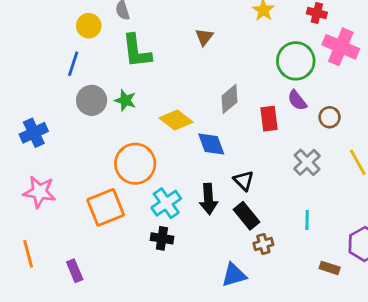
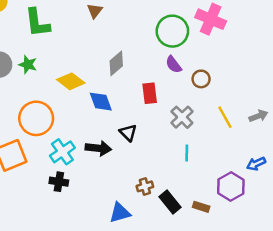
red rectangle: (269, 119) -> (150, 93), moved
black arrow: (208, 199) -> (98, 148), turned -80
black rectangle: (246, 216) -> (170, 202), moved
cyan line: (307, 220) -> (187, 153), moved

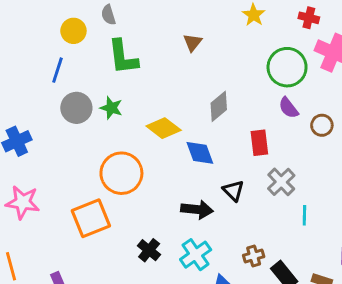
gray cross: (182, 117) -> (281, 182), moved
cyan cross: (62, 152) -> (196, 255), moved
black cross: (59, 182) -> (149, 250), turned 30

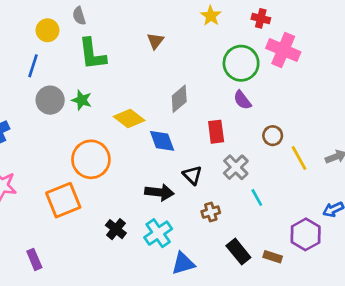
brown circle: (322, 125) -> (273, 136), moved
cyan line: (304, 215) -> (257, 198), turned -30
brown cross: (254, 256) -> (211, 212), moved

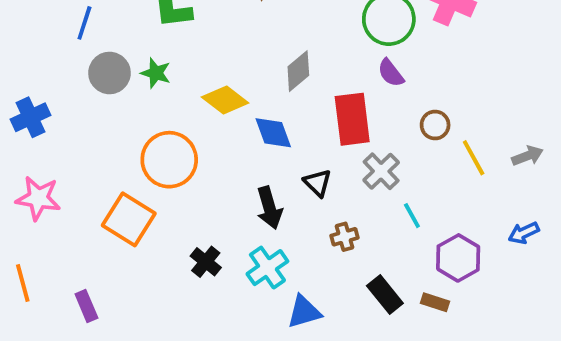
red rectangle: (216, 132) -> (352, 119), size x1.5
black arrow: (159, 192) -> (269, 208), turned 68
orange square: (63, 200) -> (129, 219), turned -36
purple hexagon: (306, 234) -> (458, 258), moved

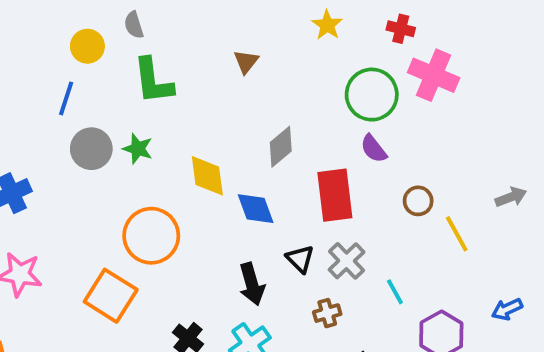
yellow diamond: (225, 100) -> (207, 176), turned 45
gray arrow: (528, 156) -> (511, 197), moved
gray cross: (381, 171) -> (347, 261), moved

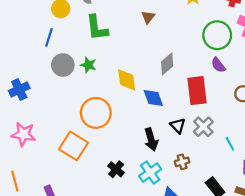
brown cross: (327, 313) -> (182, 162), moved

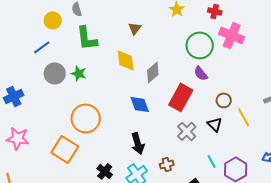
blue line: (49, 37) -> (42, 47), turned 36
yellow diamond: (127, 80) -> (126, 60), moved
red rectangle: (197, 91) -> (181, 97), turned 36
black triangle: (178, 126) -> (215, 124), moved
cyan line: (230, 144) -> (212, 161), moved

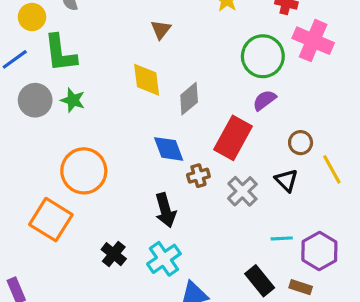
green L-shape: (87, 38) -> (60, 53), moved
purple semicircle: (201, 73) -> (264, 100), turned 91
cyan line: (212, 161) -> (282, 238), turned -64
brown cross: (167, 164) -> (198, 176), moved

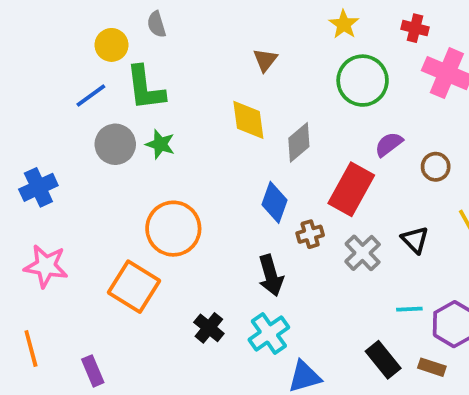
green circle: (263, 56) -> (363, 81), moved
brown circle: (301, 143) -> (436, 167), moved
blue diamond: (169, 149) -> (274, 202), turned 40

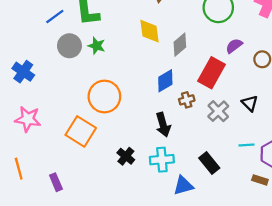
blue cross: (38, 187) -> (23, 72), turned -30
blue diamond: (274, 202) -> (165, 81), turned 40
cyan cross: (269, 333) -> (162, 160), turned 30
black rectangle: (383, 360) -> (209, 163), moved

